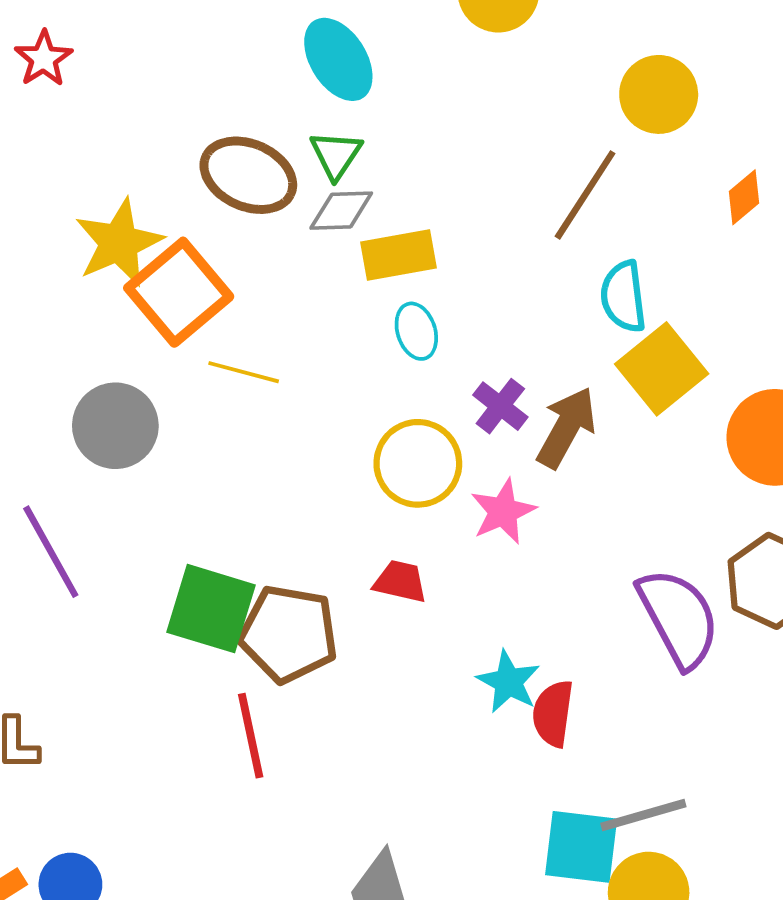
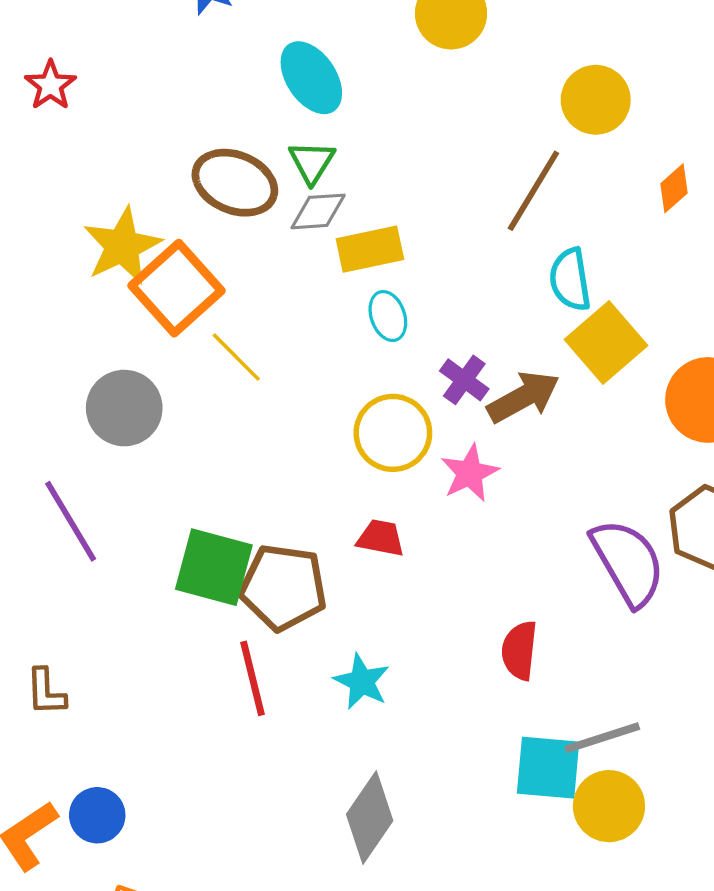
yellow line: (244, 372) -> (236, 357), turned 32
brown arrow: (566, 428) -> (523, 397), turned 34
cyan star: (508, 682) -> (362, 682), moved

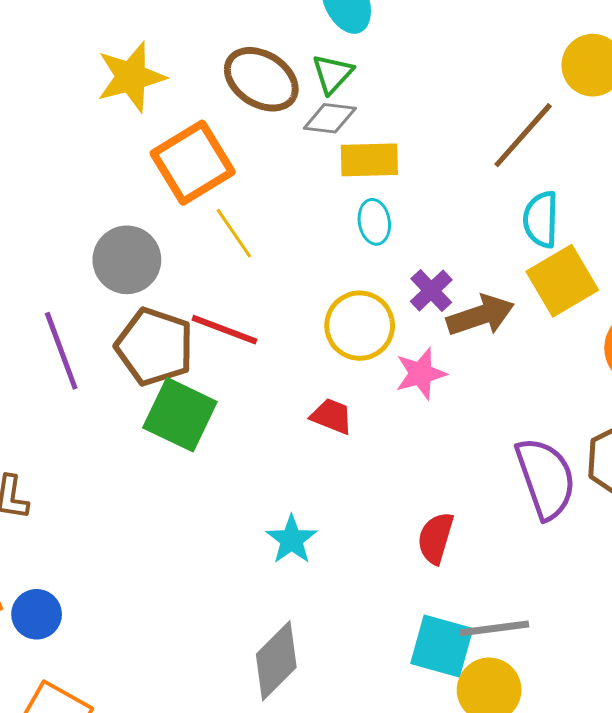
yellow star: (122, 246) -> (131, 77), moved
brown pentagon: (283, 587) -> (155, 347), moved
red line: (252, 678) -> (224, 330), moved, turned -66

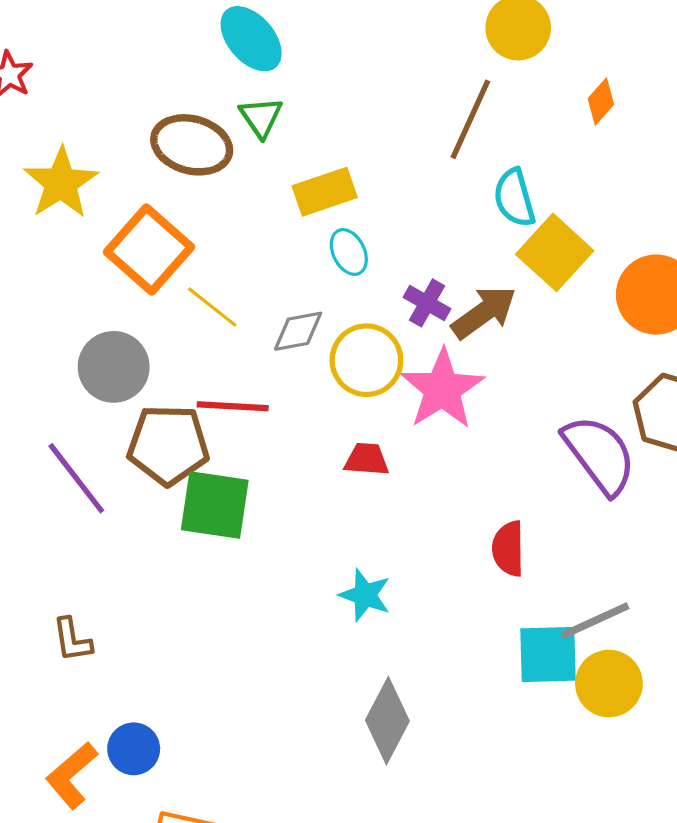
gray diamond: (330, 118) -> (298, 331), moved
pink star: (421, 374) -> (442, 389), size x1.5

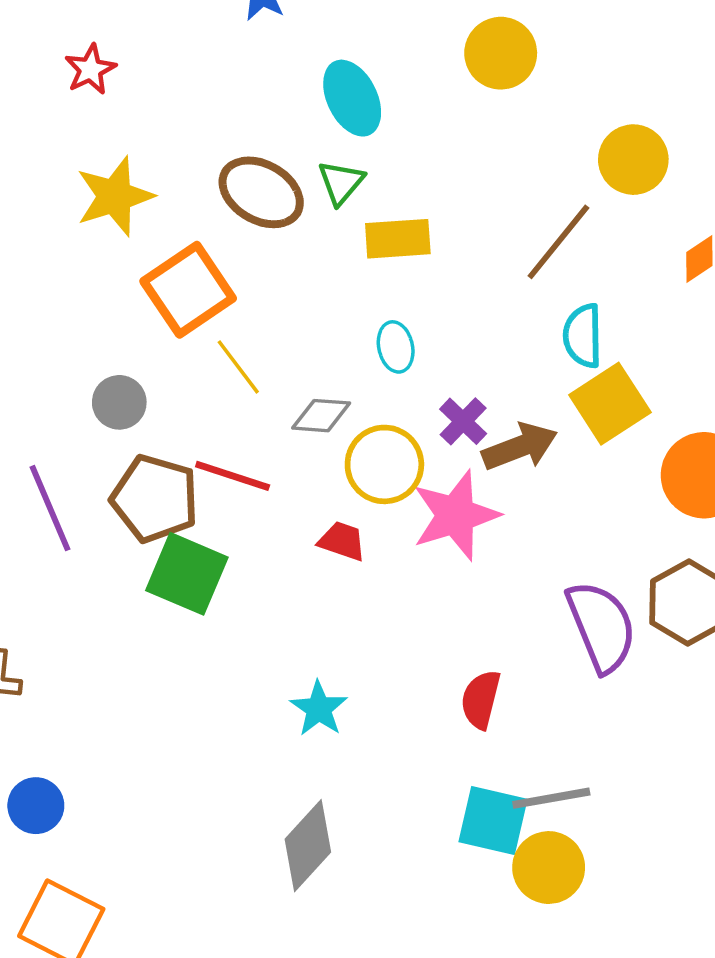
yellow rectangle: (325, 192) -> (398, 239), moved
gray circle: (114, 367) -> (119, 402), size x0.7
red trapezoid: (367, 459) -> (342, 541), moved

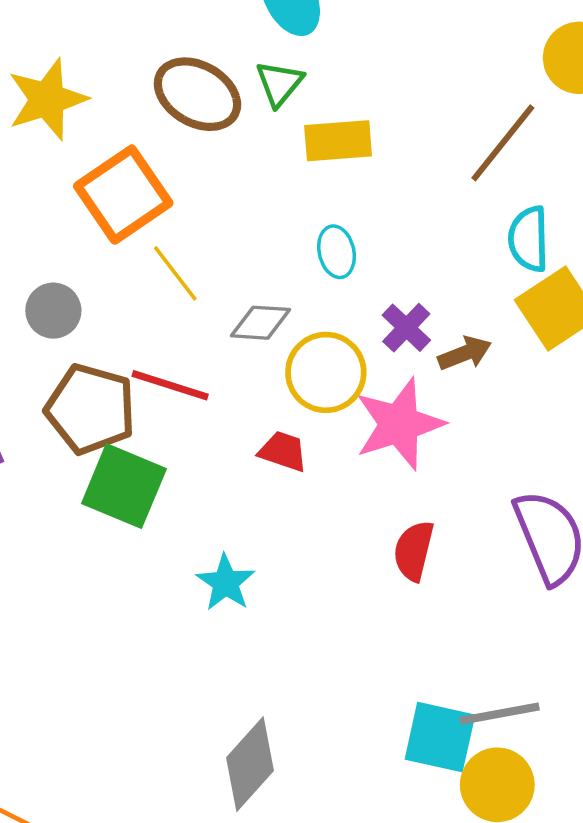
brown arrow: (520, 447) -> (465, 353), size x0.7
red semicircle: (481, 699) -> (414, 551), moved
cyan star: (319, 709) -> (226, 583), moved

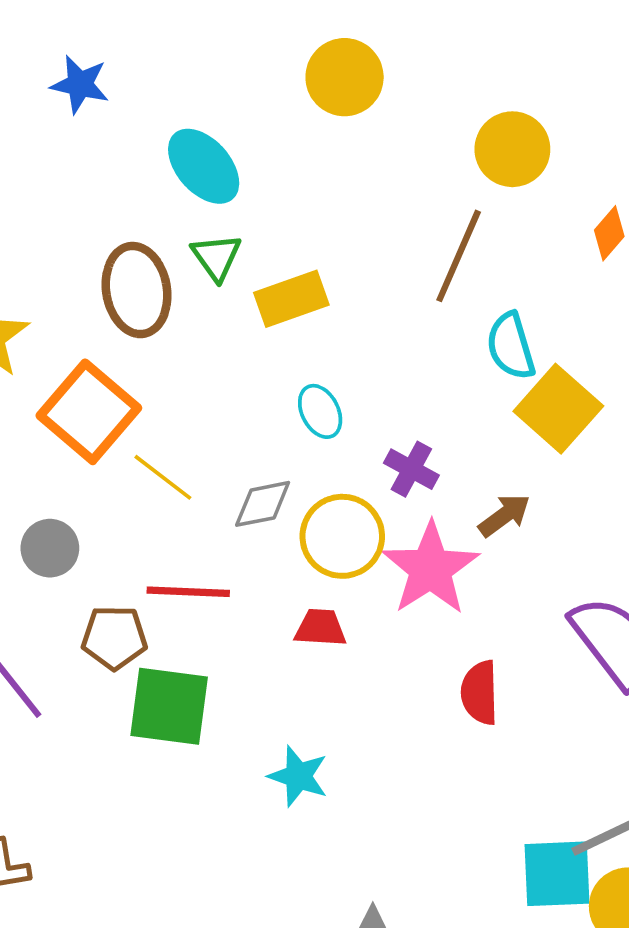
brown ellipse: (197, 94) -> (137, 290), turned 66
brown arrow: (465, 353) -> (504, 515), moved
brown pentagon: (91, 409) -> (114, 638), size x0.7

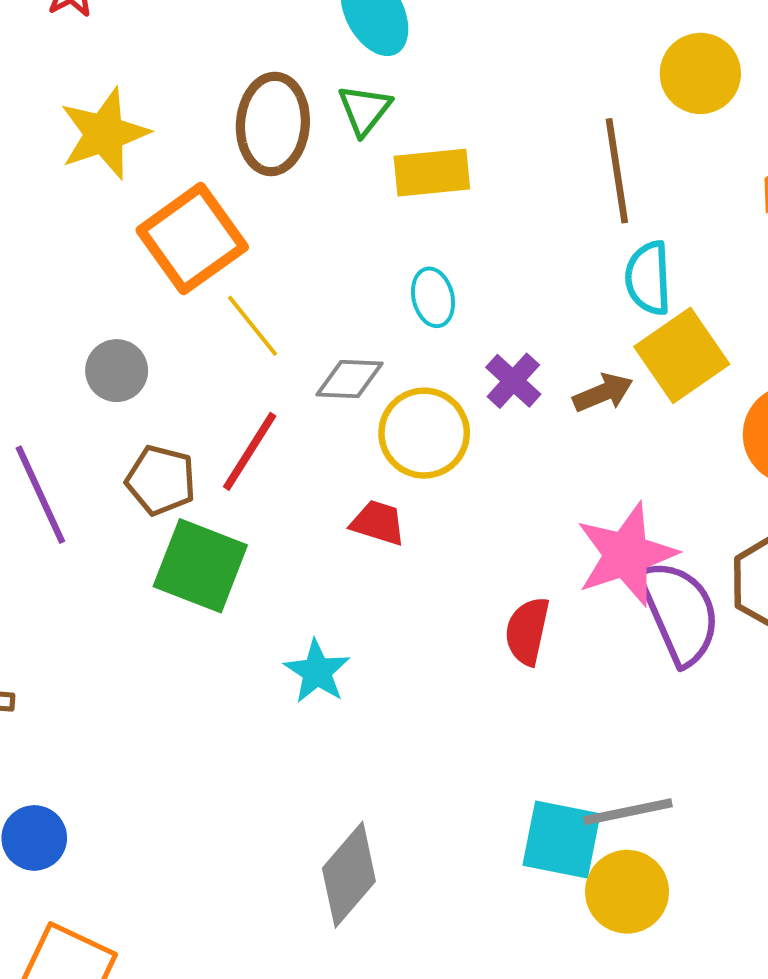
brown line: (459, 256) -> (617, 171), turned -46
brown arrow: (504, 515) -> (603, 393), moved
pink star: (430, 569) -> (626, 555), moved
red line: (188, 592) -> (250, 451), turned -74

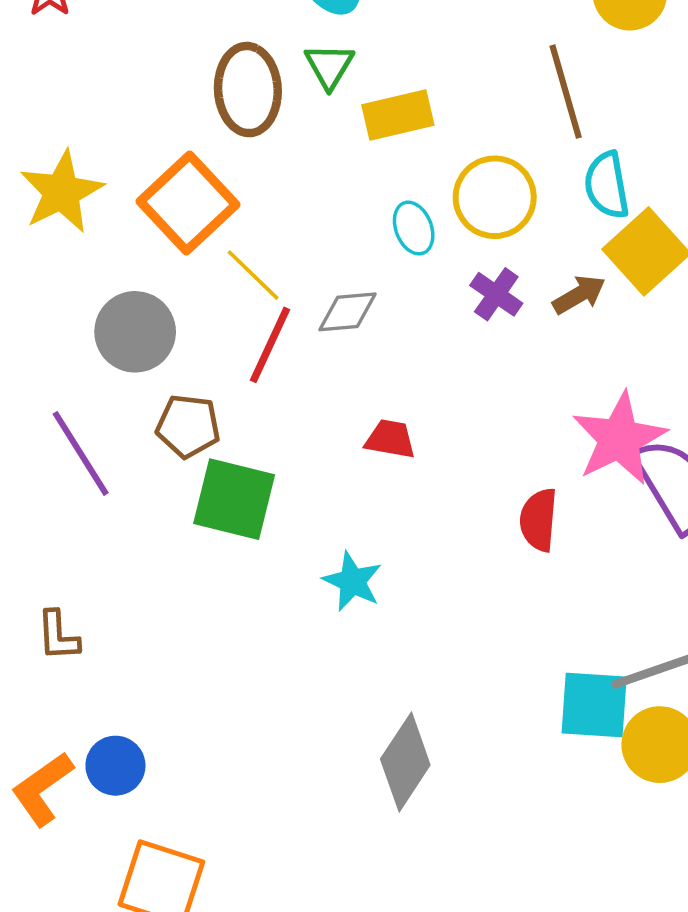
yellow star: (104, 134) -> (62, 192), moved
gray circle: (117, 371) -> (135, 332), size x1.4
yellow circle: (424, 433) -> (495, 197), moved
red line: (250, 451) -> (270, 345), moved

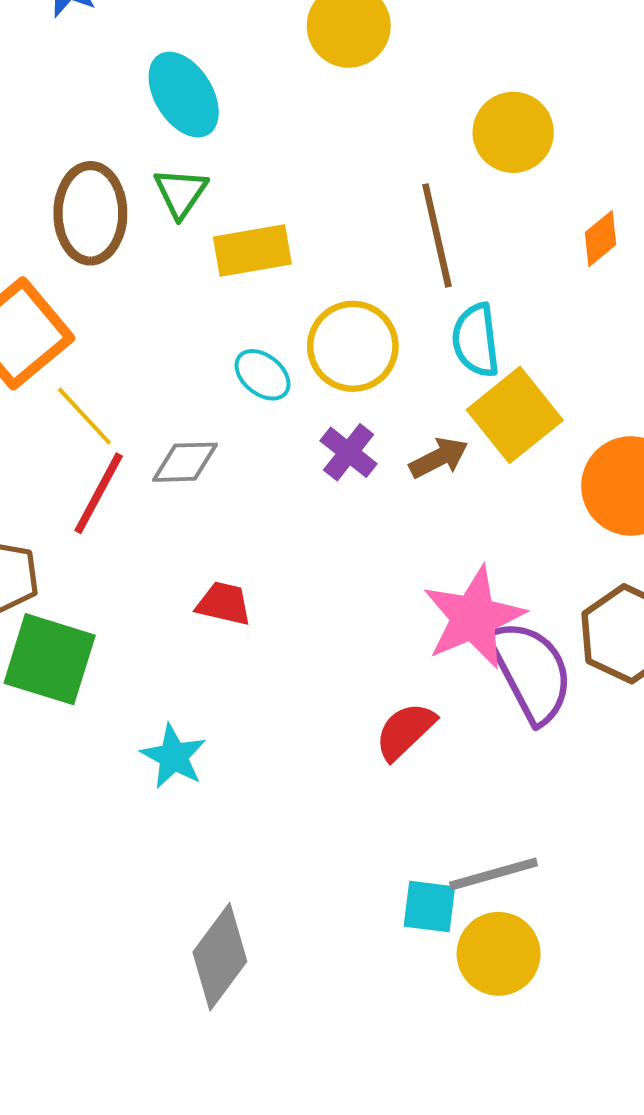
cyan ellipse: (414, 228) -> (262, 375), turned -33
red semicircle: (539, 520) -> (405, 731), moved, turned 38
cyan square: (594, 705) -> (429, 906), size x0.7

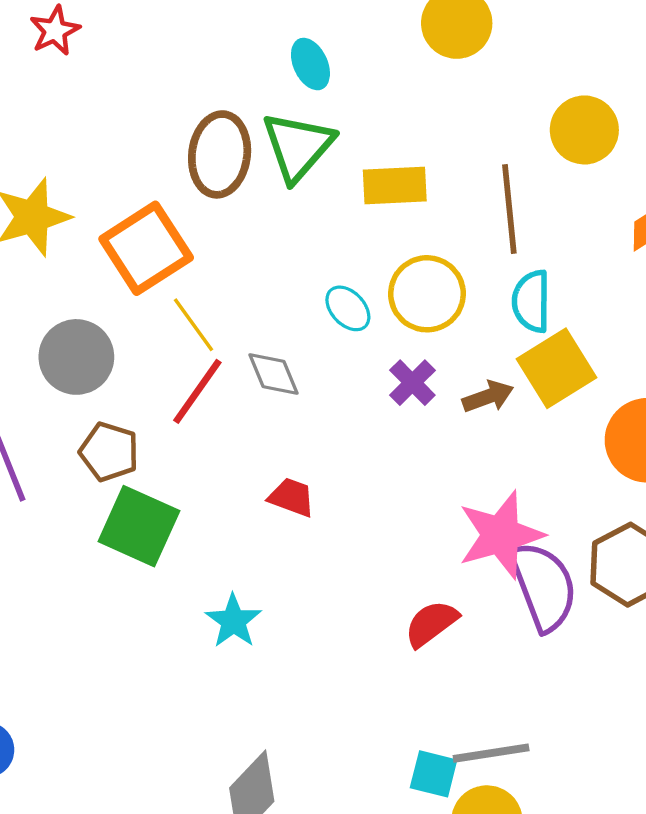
cyan ellipse: (184, 95) -> (310, 64), size x0.7
green triangle: (181, 193) -> (298, 146), size x1.6
yellow rectangle: (252, 250) -> (395, 186), moved
gray diamond: (185, 462) -> (274, 374), turned 62

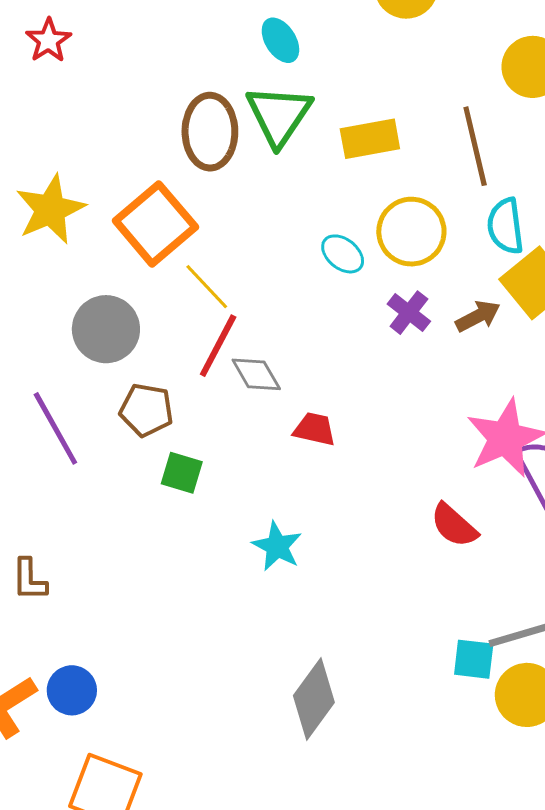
gray diamond: (274, 374) -> (256, 374), moved
green square: (139, 526) -> (182, 473), size x0.6
red semicircle: (431, 624) -> (454, 525), turned -94

